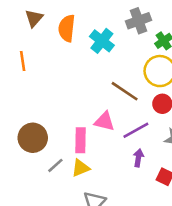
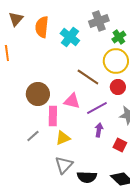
brown circle: (33, 138) -> (38, 94), moved
yellow triangle: (81, 168) -> (63, 138), moved

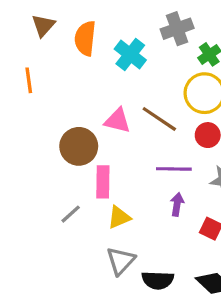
pink triangle: (72, 101) -> (117, 121), moved
purple line: (97, 108) -> (174, 169), turned 30

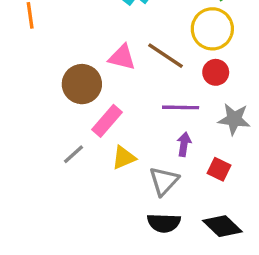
pink rectangle: (103, 182) -> (107, 121), turned 40
gray triangle: (121, 261) -> (164, 181), moved

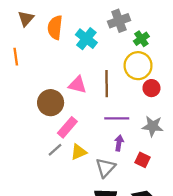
brown line: (166, 56) -> (107, 84), turned 55
red circle: (216, 72) -> (151, 88), moved
gray line: (74, 154) -> (55, 150), moved

